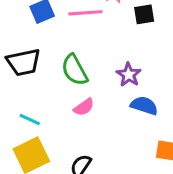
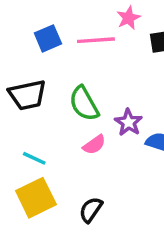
purple star: (129, 75) -> (128, 122), moved

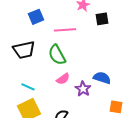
pink line: (96, 40) -> (65, 30), moved
purple star: (128, 122) -> (83, 89), moved

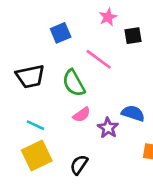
blue square: (36, 17) -> (61, 33), moved
pink line: (65, 30) -> (99, 59), moved, turned 40

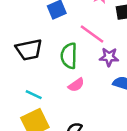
green semicircle: (74, 83) -> (69, 56), turned 30
purple star: (108, 128) -> (109, 57), moved, turned -30

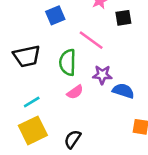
purple star: (109, 57) -> (102, 75), moved
cyan line: (34, 95) -> (32, 102), turned -56

